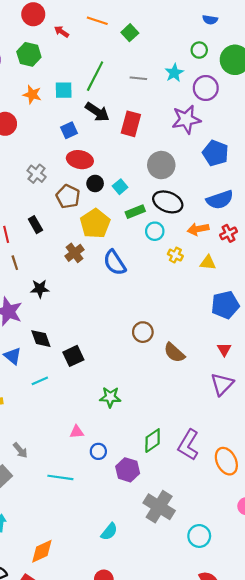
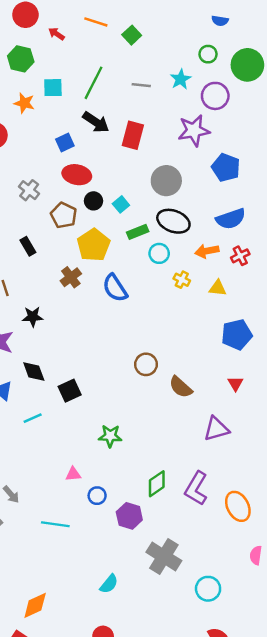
cyan square: (64, 90) -> (53, 88), moved
purple triangle: (222, 384) -> (216, 429), moved, turned 30

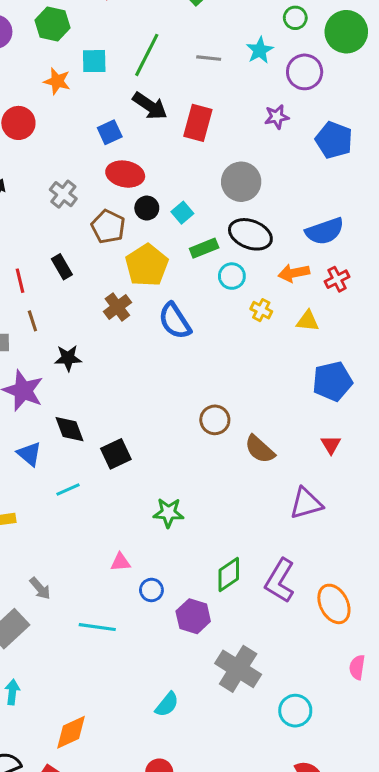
purple star: (194, 131) -> (277, 117), size x0.6
blue pentagon: (226, 168) -> (334, 140), moved

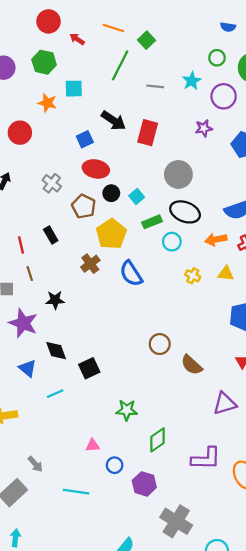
green line: (147, 55) -> (120, 65), moved
yellow cross: (261, 310) -> (193, 276), moved
green diamond: (229, 575) -> (158, 440), moved
purple L-shape: (280, 581) -> (206, 459), turned -120

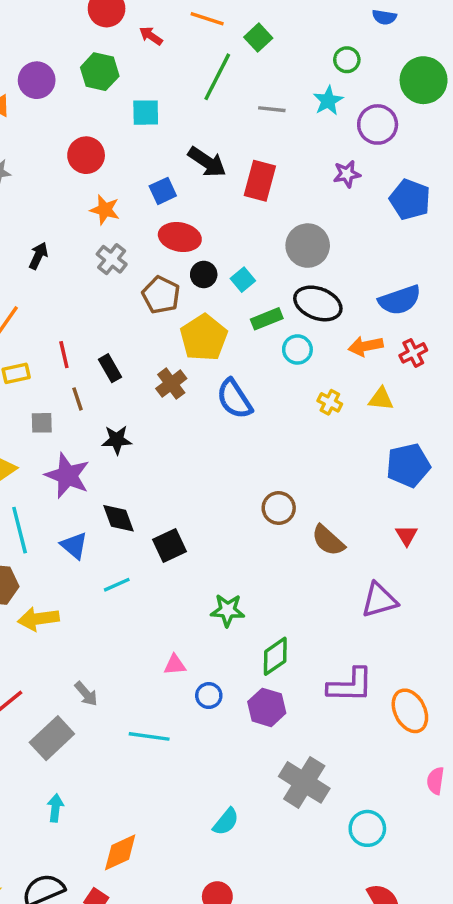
green circle: (217, 58) -> (347, 60), moved
orange star: (47, 103) -> (105, 210), moved
red circle: (20, 133) -> (86, 155), moved
black rectangle: (51, 235) -> (110, 368), moved
purple hexagon: (144, 484) -> (267, 707), moved

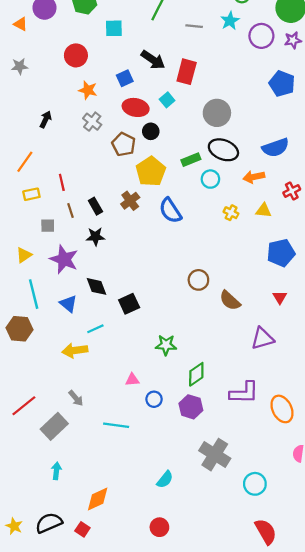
purple star: (347, 174) -> (293, 40), moved
cyan square: (243, 280) -> (167, 100), moved
red cross: (413, 353) -> (292, 191), moved
black rectangle: (110, 368) -> (95, 206), moved
yellow arrow: (38, 619) -> (75, 350), moved

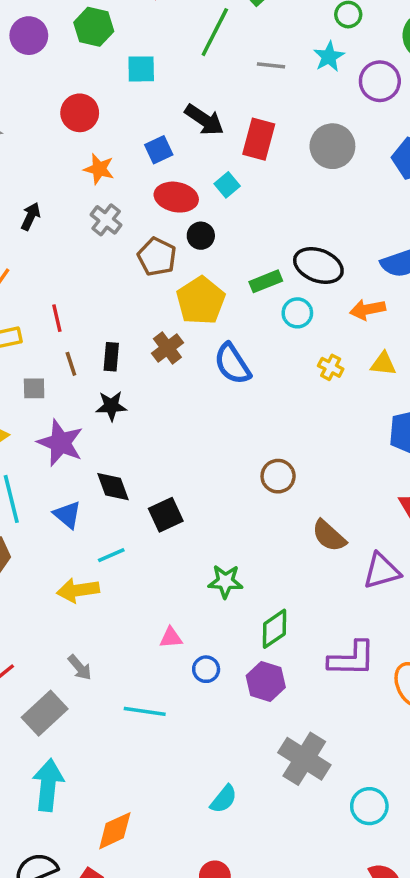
gray circle: (217, 113) -> (332, 146), moved
black rectangle: (95, 206) -> (111, 357), turned 35
brown semicircle: (230, 301) -> (329, 536), moved
cyan arrow: (56, 471) -> (48, 785), size x1.8

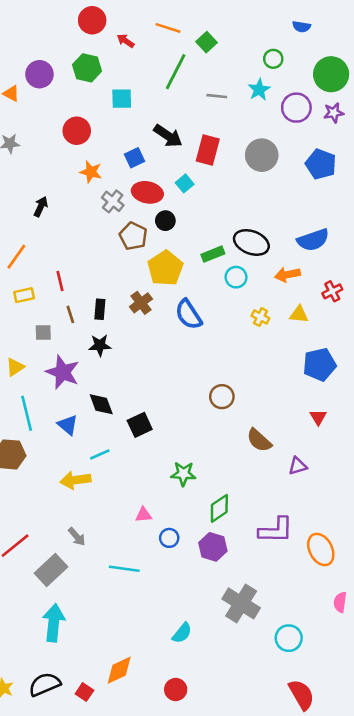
gray cross: (106, 220) -> (113, 201), moved
purple triangle: (382, 571) -> (298, 466), size x0.7
orange diamond: (115, 831) -> (119, 670), moved

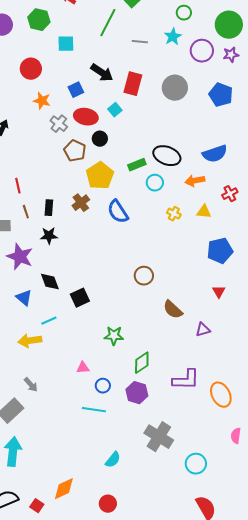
cyan line: (124, 569) -> (94, 410), moved

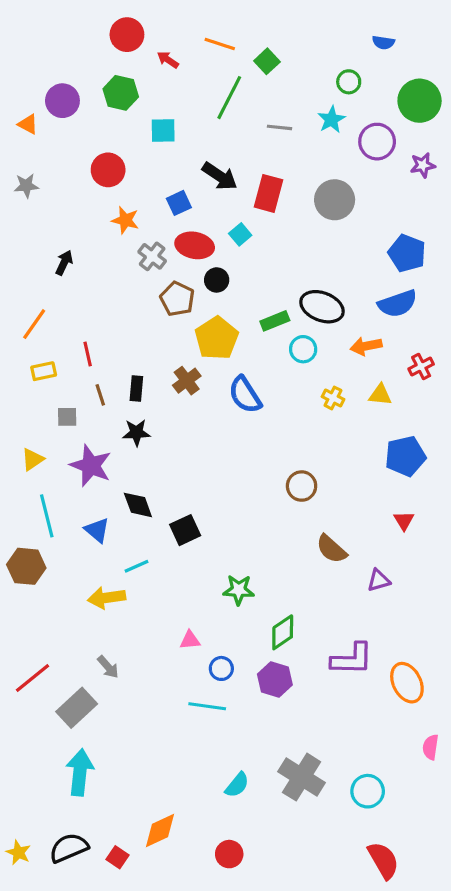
purple star: (231, 55) -> (423, 165), moved
blue pentagon: (221, 95) -> (407, 253), moved
brown circle: (144, 276) -> (302, 486), moved
gray cross: (159, 437) -> (302, 777), moved

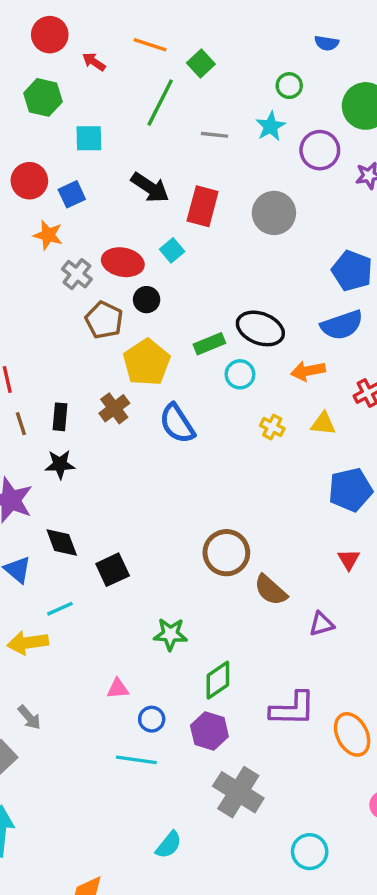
blue square: (179, 203) -> (72, 194), moved
brown circle: (302, 486) -> (226, 553), moved, size x1.4
gray cross: (302, 777) -> (238, 792), moved

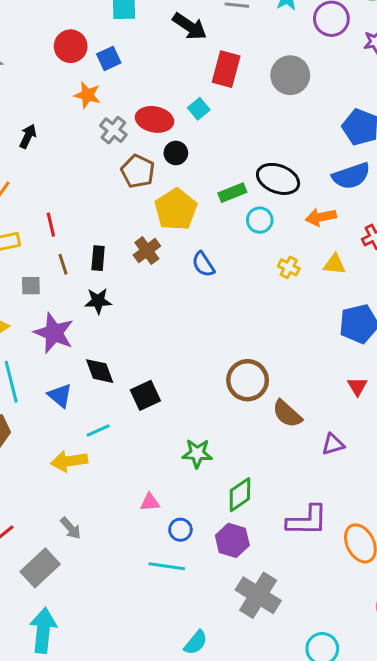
black arrow: (150, 187) -> (190, 26), moved
blue semicircle: (177, 424) -> (203, 264), size x0.7

